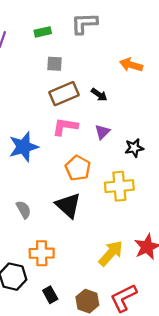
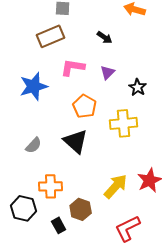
brown rectangle: (64, 94) -> (51, 36), moved
black star: (134, 148) -> (138, 87), turned -30
gray semicircle: (24, 210) -> (34, 145), turned 72
brown hexagon: (87, 301) -> (81, 209), moved

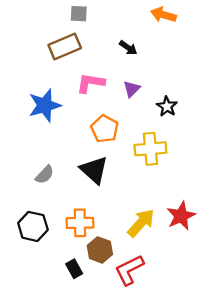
orange cross: (51, 186) -> (80, 223), moved
black hexagon: (24, 208) -> (33, 226), moved
red L-shape: (128, 228) -> (129, 270), moved

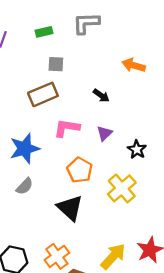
yellow cross: (150, 149) -> (122, 188), turned -36
gray semicircle: (45, 175) -> (25, 186), moved
orange cross: (80, 223) -> (57, 256), turned -35

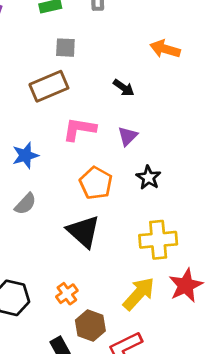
blue star: (25, 148) -> (25, 155), size x0.7
black star: (137, 150) -> (148, 178), moved
yellow cross: (122, 188) -> (158, 240), moved, turned 36
orange cross: (57, 256) -> (67, 294), size x0.7

